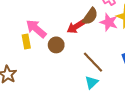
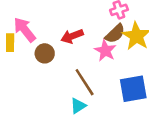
brown semicircle: (90, 16) -> (115, 34), moved
pink star: (109, 22) -> (105, 51), moved

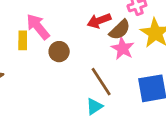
brown semicircle: (115, 34) -> (120, 30), moved
red arrow: (72, 36) -> (99, 21), moved

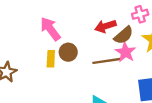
yellow rectangle: (23, 40) -> (51, 59), moved
brown line: (101, 82) -> (107, 61), moved, turned -68

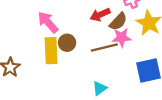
pink star: (125, 52) -> (122, 37), turned -30
yellow rectangle: (51, 59) -> (51, 51), size x1.6

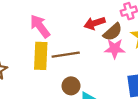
brown circle: (67, 43) -> (71, 86), moved
brown line: (104, 48) -> (66, 55), moved

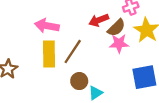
pink arrow: (40, 26) -> (47, 26), turned -40
brown line: (66, 55) -> (73, 52), turned -45

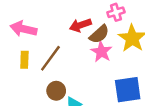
pink star: (119, 43) -> (101, 52), turned 30
yellow rectangle: (49, 54) -> (24, 60), size x0.6

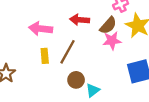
red arrow: (80, 25) -> (80, 20), moved, turned 30
pink star: (101, 52) -> (112, 41), turned -30

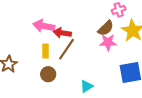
red arrow: (80, 20) -> (62, 33), moved
brown circle: (76, 80) -> (48, 74), moved

